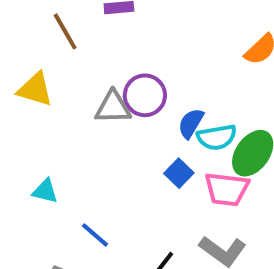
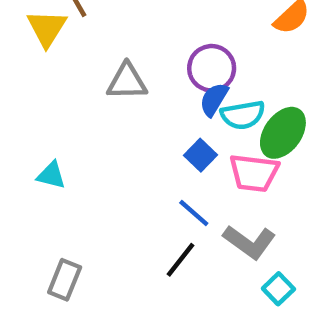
yellow triangle: (35, 89) -> (47, 28), moved, turned 45
purple circle: (145, 95) -> (212, 68), moved
blue line: (95, 235) -> (194, 213), moved

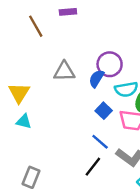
yellow triangle: (47, 28) -> (19, 93), moved
blue semicircle: (214, 99) -> (96, 79), moved

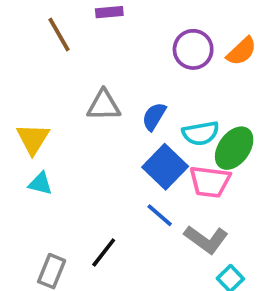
purple circle: (110, 64) -> (193, 49), moved
blue square: (104, 111) -> (165, 167), size x1.6
black line: (93, 167) -> (104, 252), moved

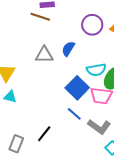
brown line: (59, 34) -> (40, 17), moved, turned -42
blue semicircle: (154, 116) -> (68, 49), moved

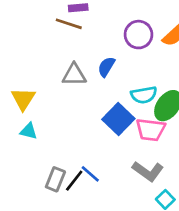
blue line: (74, 114) -> (90, 174), moved
gray rectangle: (16, 144) -> (55, 179), moved

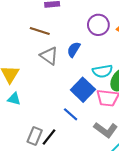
brown line: (69, 24) -> (40, 31), moved
gray triangle: (74, 75) -> (49, 56), turned 36
blue line: (90, 174) -> (71, 114), moved

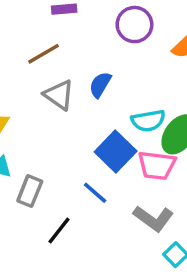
purple circle: (98, 25) -> (134, 25), moved
brown line: (40, 31) -> (44, 54), turned -48
gray rectangle: (35, 136) -> (30, 191), moved

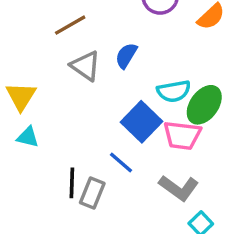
gray rectangle: (30, 191) -> (92, 193), moved
black line: (59, 231) -> (72, 183), moved, turned -36

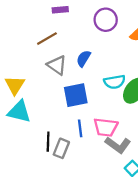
blue square: (141, 122) -> (76, 95), moved, turned 35
pink trapezoid: (182, 135) -> (106, 127), moved
cyan triangle: (28, 137) -> (19, 112), size x1.6
blue line: (121, 162) -> (80, 128), turned 42

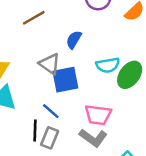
gray triangle: (57, 65) -> (50, 64), moved
blue line: (80, 128) -> (51, 111), moved, turned -42
gray L-shape: (118, 145) -> (93, 138), moved

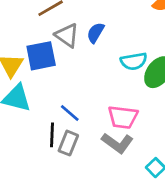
gray triangle: (50, 64) -> (67, 35), moved
blue square: (65, 80) -> (41, 56), moved

